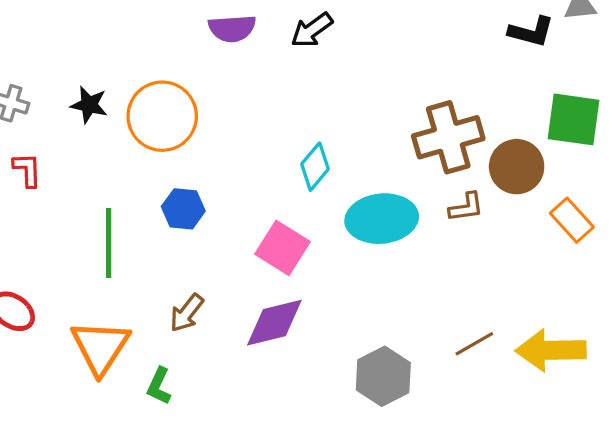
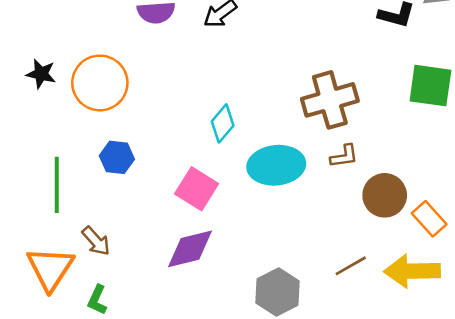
brown circle: (517, 167) -> (385, 195), moved
orange rectangle: (572, 220) -> (429, 219), moved
brown arrow: (187, 313) -> (96, 241), moved, turned -80

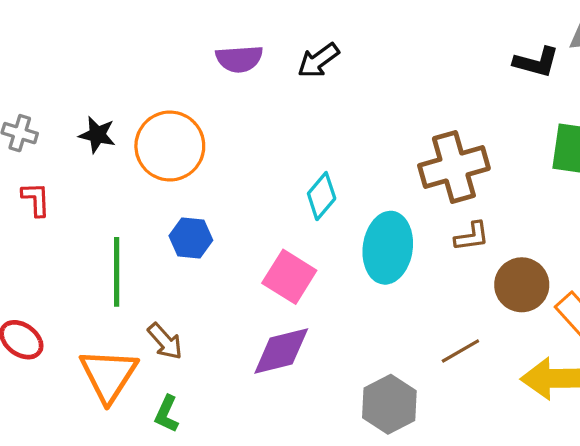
cyan ellipse: (276, 165) -> (388, 248), turned -76
brown line: (351, 266) -> (460, 351), moved

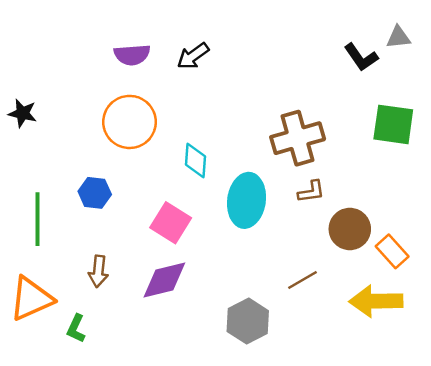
black L-shape: (536, 62) -> (361, 57), turned 40
orange circle: (170, 146) -> (130, 122), moved
cyan diamond: (322, 196) -> (195, 161), turned -36
brown arrow: (165, 341) -> (98, 271), moved, turned 48
orange triangle: (109, 375) -> (31, 299), turned 33

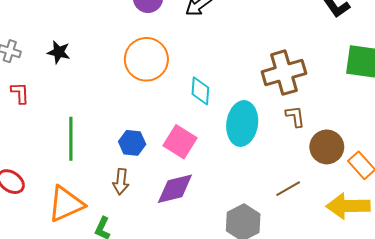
brown L-shape: (311, 192) -> (295, 116), turned -90
blue hexagon: (95, 193) -> (132, 143), moved

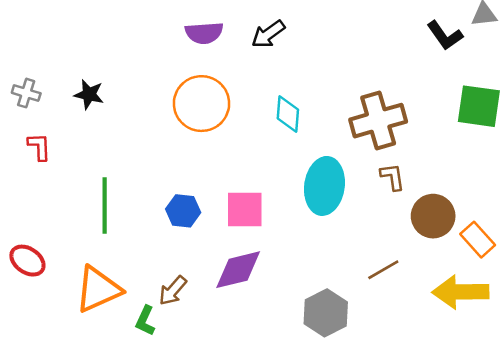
cyan diamond: (200, 91) -> (288, 114), moved
pink square: (180, 142) -> (245, 210), turned -32
brown arrow: (121, 182) -> (173, 291), moved, turned 35

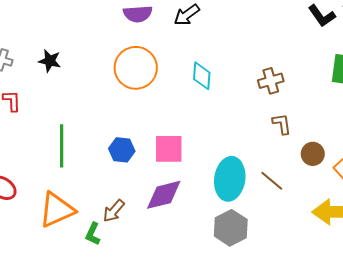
brown cross: (378, 121) -> (271, 81), size x0.6
cyan ellipse: (324, 186) -> (230, 179), moved
brown circle: (433, 216) -> (313, 154), size x0.7
brown line: (383, 270) -> (272, 181), moved, turned 70

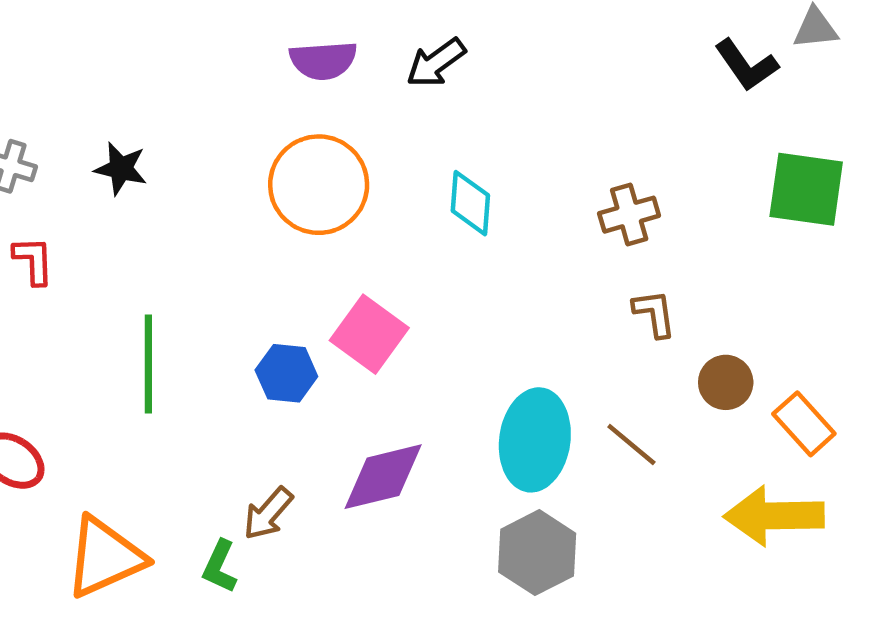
pink square: (169, 149) -> (369, 334), moved, turned 36
orange triangle: (57, 210) -> (105, 557), moved

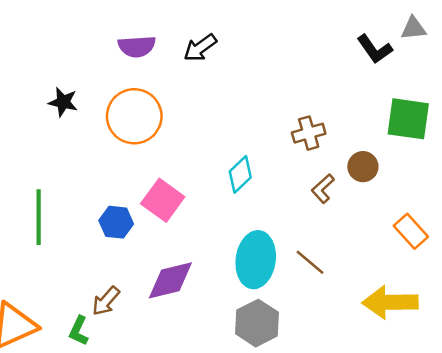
black star: (121, 169) -> (63, 102), moved
cyan diamond: (470, 203) -> (240, 174), moved, turned 42
brown L-shape: (654, 313) -> (323, 189), turned -124
brown circle: (726, 382) -> (363, 167), moved
orange rectangle: (804, 424) -> (411, 231), moved

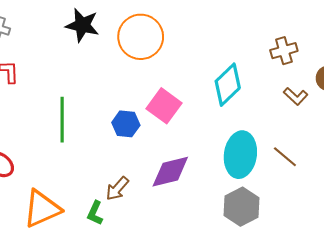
black star: (63, 102) -> (82, 25), size x1.4
cyan diamond: (240, 174) -> (228, 85), size x1.4
brown L-shape: (323, 189) -> (296, 96), turned -95

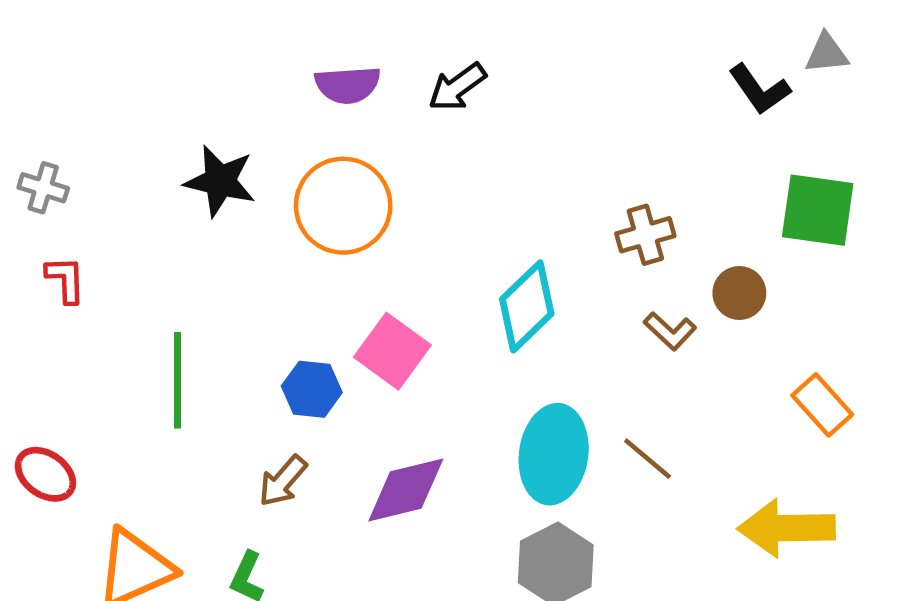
brown arrow: (117, 189) -> (283, 481), moved

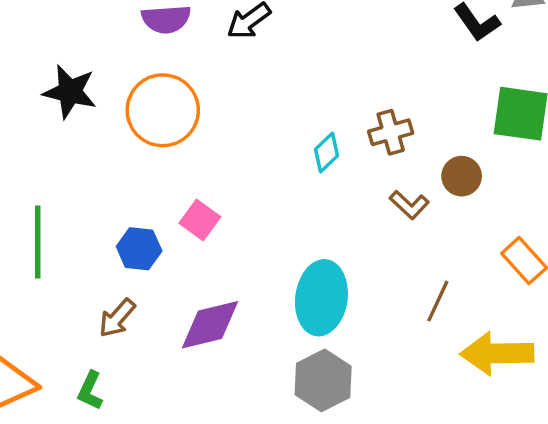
cyan diamond: (527, 306) -> (326, 153), moved, size x0.6
pink square: (392, 351) -> (200, 220), size x0.7
brown line: (648, 459) -> (438, 301), moved, turned 75

